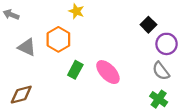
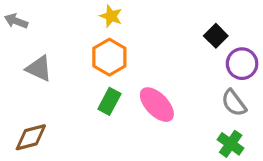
orange hexagon: (58, 39) -> (109, 57), moved

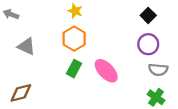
black square: (216, 36) -> (148, 15), moved
purple circle: (242, 64) -> (148, 44), moved
gray semicircle: (234, 103) -> (158, 70), turned -48

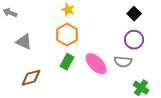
gray semicircle: (158, 70) -> (123, 62), moved
brown diamond: (21, 93) -> (31, 78), moved

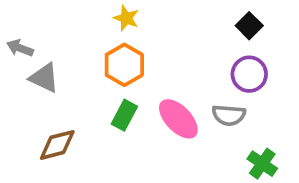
gray arrow: (10, 13) -> (20, 48), moved

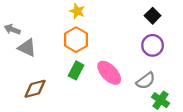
gray semicircle: (229, 115) -> (146, 81), moved, turned -42

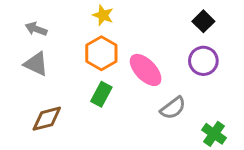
gray arrow: (12, 29) -> (36, 29), moved
pink ellipse: (109, 73) -> (146, 70), moved
gray semicircle: (146, 81) -> (173, 108), moved

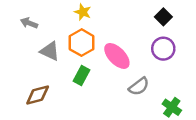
gray triangle: (36, 64) -> (50, 51), moved

